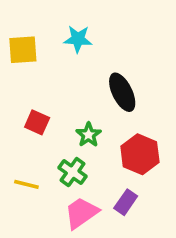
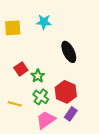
red square: (37, 122) -> (21, 69), turned 32
green star: (88, 135) -> (38, 76), moved
red hexagon: (140, 154) -> (66, 92), moved

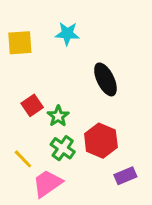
yellow line: (15, 104) -> (23, 159), turned 32
purple rectangle: (71, 114) -> (125, 176), moved, turned 32
pink trapezoid: (46, 120) -> (47, 183), moved

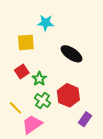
yellow square: (20, 43) -> (26, 42), moved
black ellipse: (105, 79) -> (71, 54), turned -30
purple rectangle: (125, 176) -> (85, 119), turned -32

